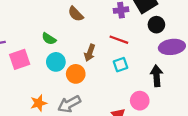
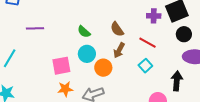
brown semicircle: (76, 14) -> (117, 29), moved
pink square: (20, 59) -> (61, 66), moved
cyan square: (120, 65) -> (145, 66), turned -32

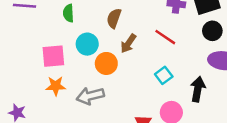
brown semicircle: (117, 29) -> (114, 18), moved, turned 49
green semicircle: (84, 32) -> (68, 13), moved, turned 40
cyan square: (145, 66) -> (164, 75), moved

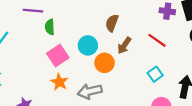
green semicircle: (68, 13) -> (50, 27), moved
pink square: (53, 56) -> (58, 56), turned -30
orange star: (56, 86) -> (59, 82), turned 30

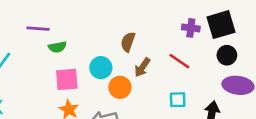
green semicircle: (50, 27) -> (57, 47), turned -98
pink square: (58, 56) -> (67, 79), turned 30
cyan square: (155, 74) -> (178, 100), turned 35

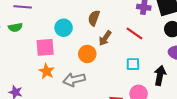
green semicircle: (57, 47) -> (15, 27), moved
cyan circle: (101, 68) -> (64, 28), moved

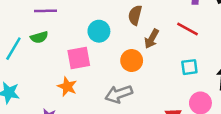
orange star: (47, 71) -> (67, 87), moved

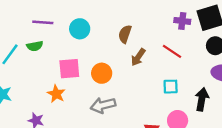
cyan circle: (99, 31) -> (80, 29), moved
orange circle: (132, 61) -> (102, 73), moved

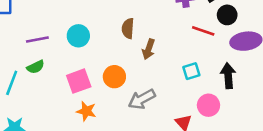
red line: (172, 51) -> (203, 31), moved
orange star: (56, 94) -> (86, 111), moved
gray arrow: (103, 105) -> (142, 99), moved

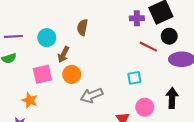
brown semicircle: (128, 28) -> (82, 27), moved
brown arrow: (149, 49) -> (63, 54), moved
black arrow: (228, 76) -> (172, 98), moved
orange star: (86, 111) -> (30, 100), moved

